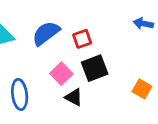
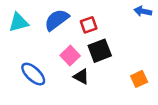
orange square: (142, 89) -> (139, 79), moved, turned 35
blue ellipse: (20, 94) -> (33, 74), turned -40

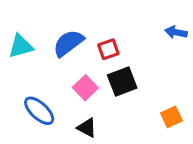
black triangle: (81, 76) -> (87, 128), moved

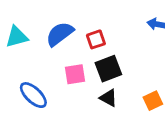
pink square: (85, 88) -> (75, 74), turned 35
black triangle: (87, 128) -> (108, 98), moved

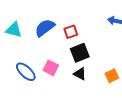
cyan triangle: (17, 37) -> (14, 30), turned 30
pink square: (75, 74) -> (51, 68), moved, turned 35

